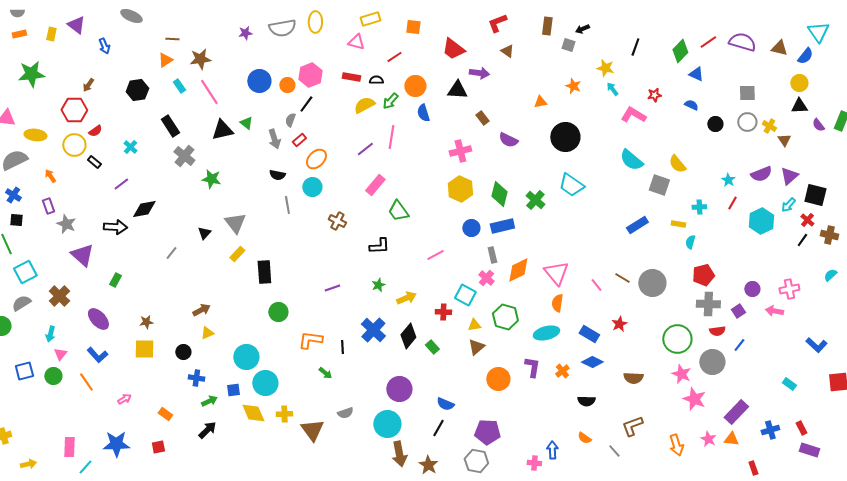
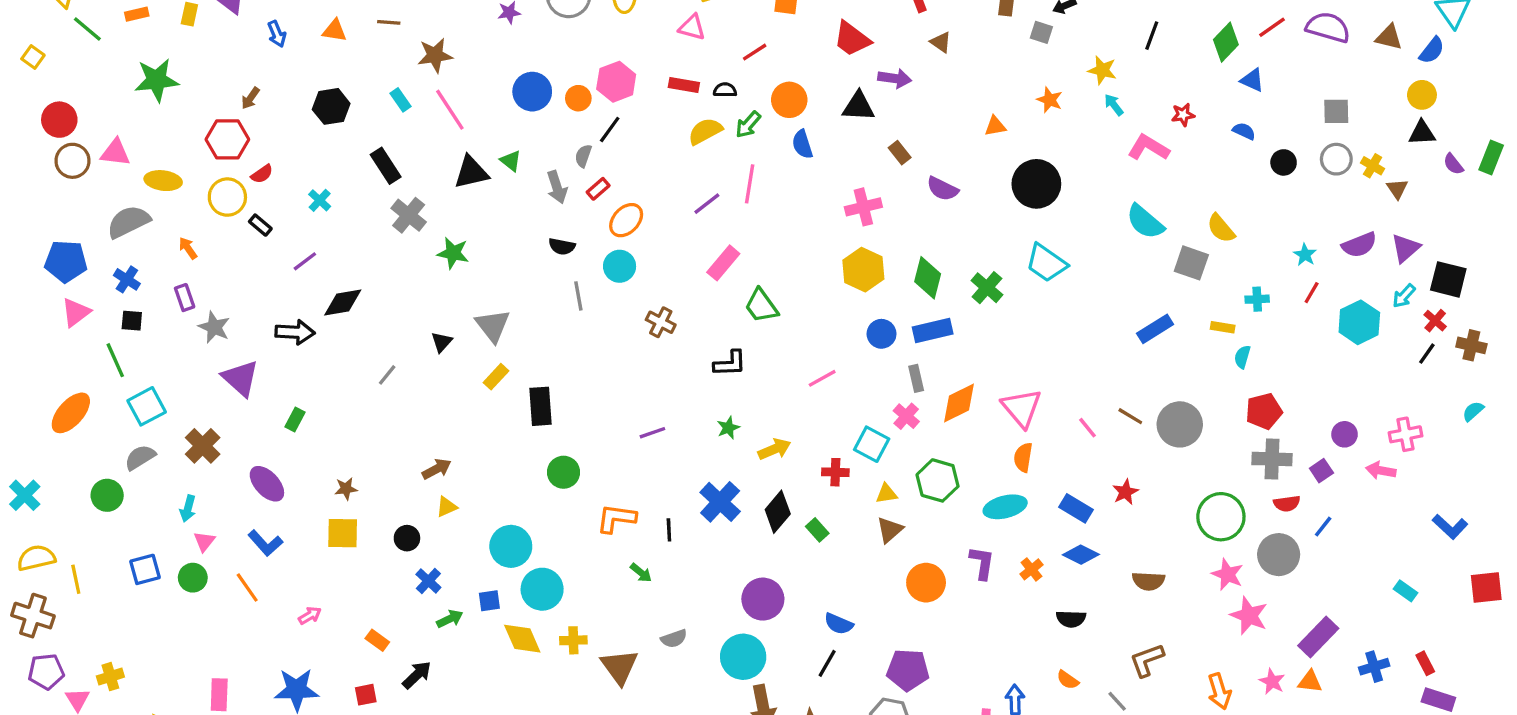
orange triangle: (165, 60) -> (334, 31), moved, turned 42
blue cross: (196, 378) -> (428, 581), turned 35
black arrow: (207, 430) -> (417, 675), moved

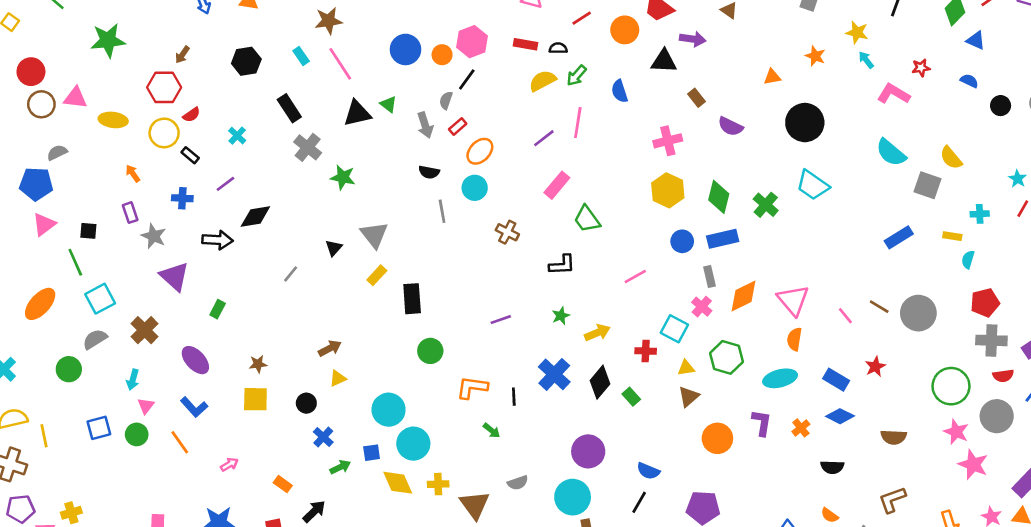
orange circle: (789, 100) -> (625, 30), moved
gray semicircle: (129, 222) -> (57, 153), moved, size x0.6
blue cross: (127, 279) -> (182, 198), moved, turned -30

